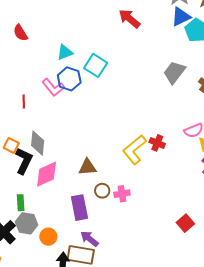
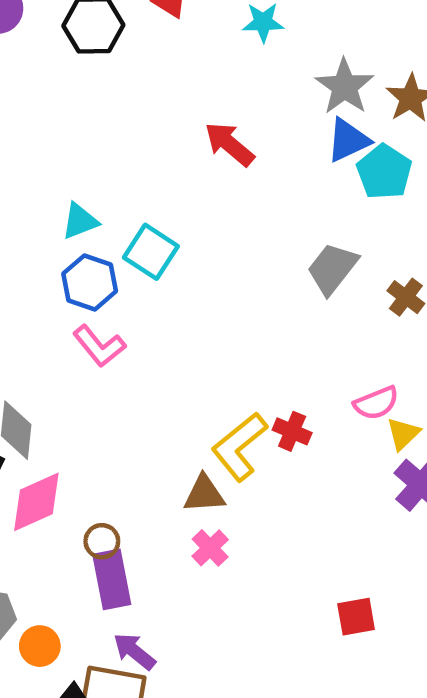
pink L-shape: (53, 87) -> (99, 346), moved
brown triangle: (87, 167) -> (204, 494), moved
brown circle: (102, 191) -> (102, 541), moved
pink cross: (122, 194) -> (210, 548), turned -35
red square: (185, 223) -> (356, 617), turned 30

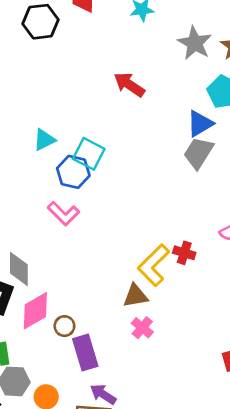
blue triangle: (348, 140) -> (200, 124), moved
blue hexagon: (90, 282) -> (73, 172), moved
brown circle: (102, 541) -> (64, 326), moved

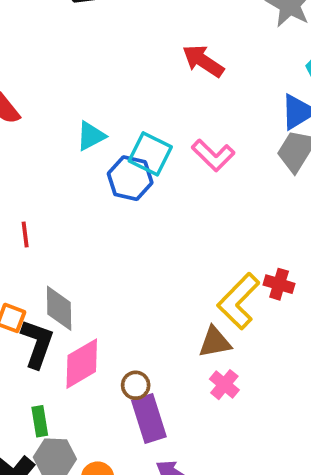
pink L-shape: (63, 214) -> (213, 155), moved
brown circle: (64, 326) -> (136, 385), moved

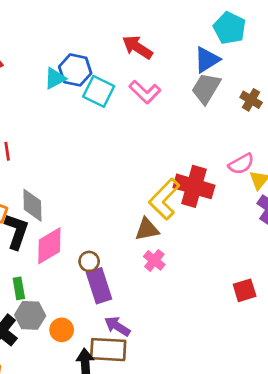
red arrow: (203, 61) -> (137, 47), moved
blue hexagon: (130, 178) -> (75, 70), moved
red cross: (279, 284) -> (194, 186), size x1.8

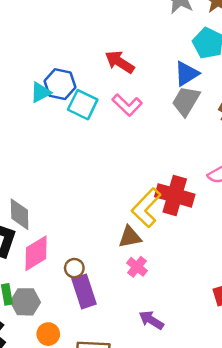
gray hexagon: (30, 315) -> (25, 302), moved
purple arrow: (117, 326) -> (151, 320), moved

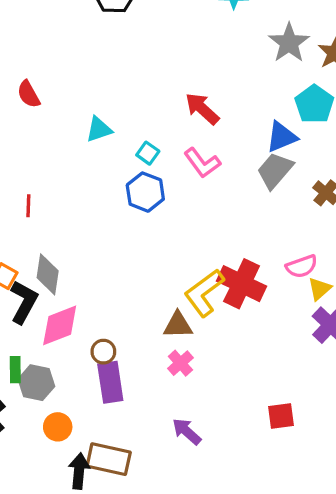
blue hexagon: (60, 84) -> (145, 192), moved
cyan square: (83, 105) -> (148, 153), size x0.6

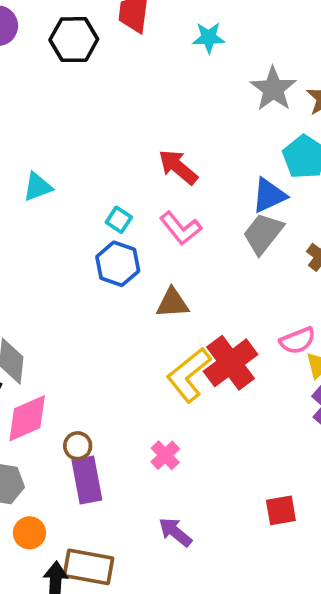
cyan triangle: (99, 129) -> (38, 187), moved
red cross: (242, 284) -> (231, 363), turned 30
brown triangle: (178, 325) -> (173, 303), moved

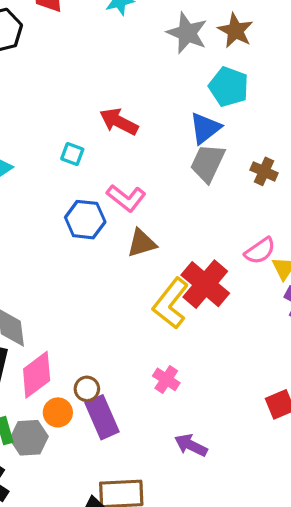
cyan square: (119, 220) -> (72, 154), moved
pink L-shape: (181, 228) -> (126, 198), moved
orange circle: (29, 533) -> (58, 412), moved

